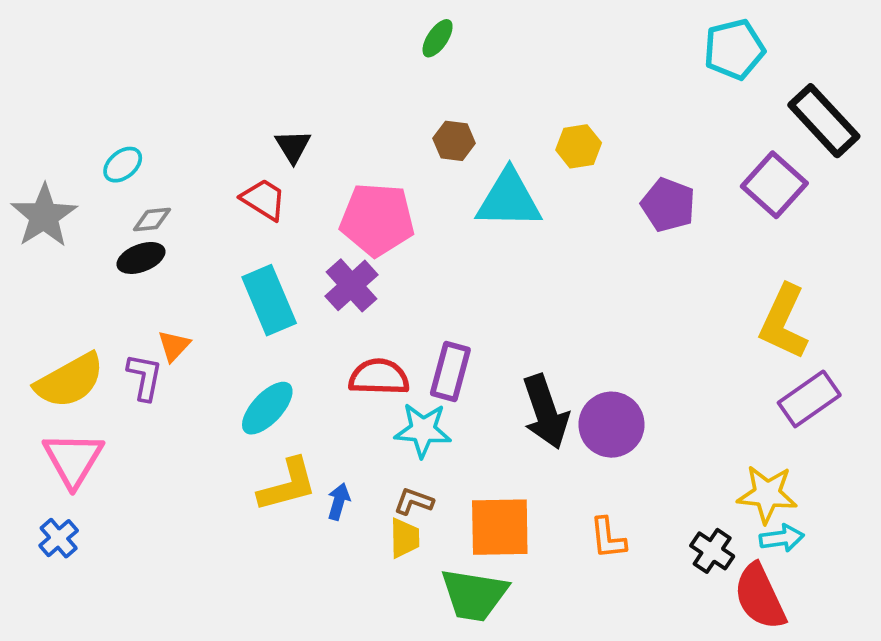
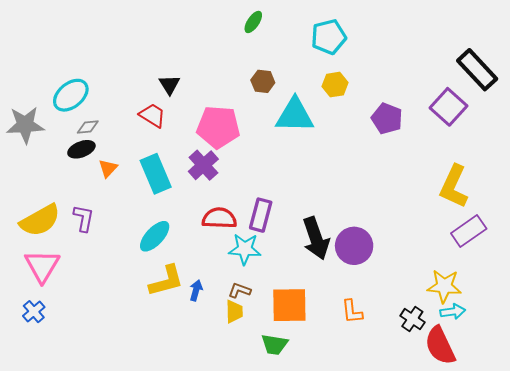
cyan pentagon: (734, 49) -> (329, 37), moved
cyan ellipse: (123, 165) -> (71, 95), size x1.6
gray star: (44, 216) -> (25, 125), turned 30
orange triangle: (174, 346) -> (108, 168), moved
green trapezoid: (474, 595) -> (275, 344), size x0.7

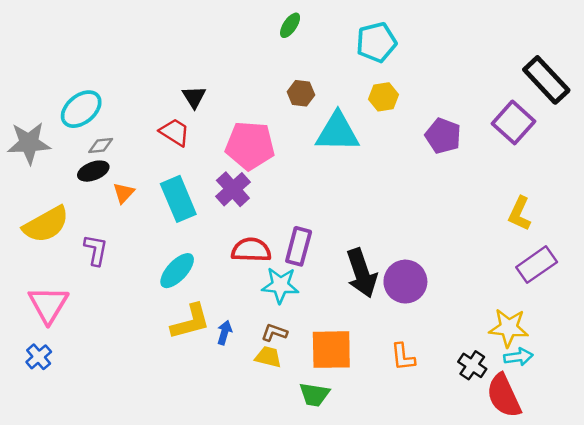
yellow L-shape: (454, 186) -> (520, 214), size x0.7
yellow semicircle: (40, 220) -> (46, 224), moved
yellow trapezoid: (234, 312) -> (268, 357), turned -75

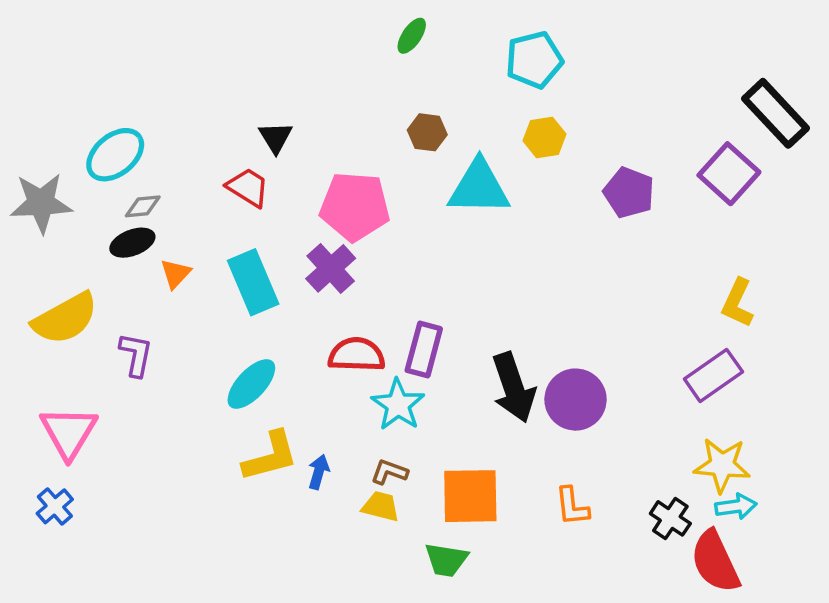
purple rectangle: (537, 265) -> (713, 375), moved
cyan star: (280, 285) -> (398, 405), turned 30

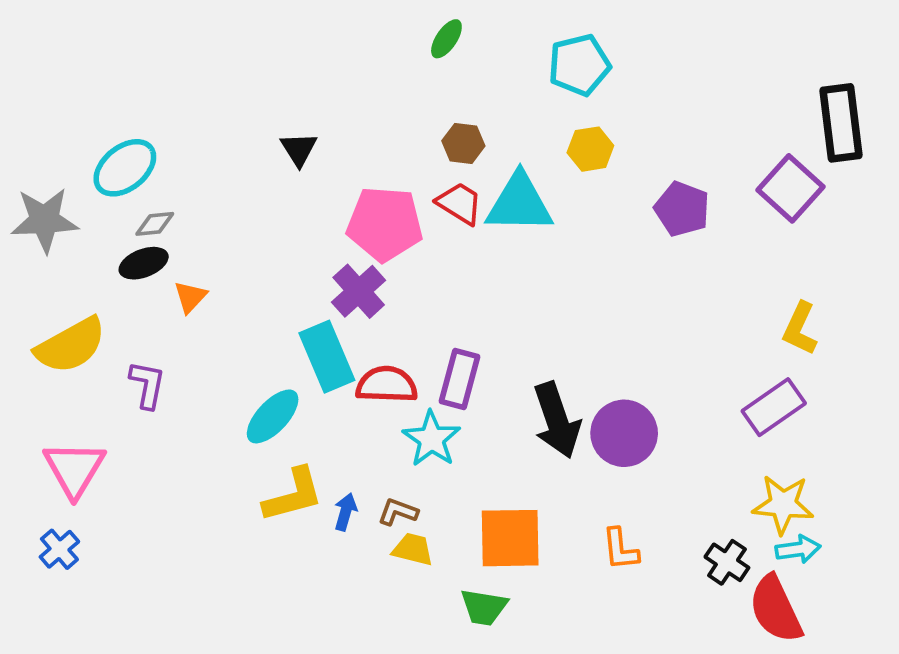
black rectangle: (776, 113) -> (841, 123), turned 36
red trapezoid: (248, 187) -> (460, 203), moved
cyan rectangle: (253, 282) -> (327, 357), moved
brown L-shape: (389, 472) -> (398, 512), moved

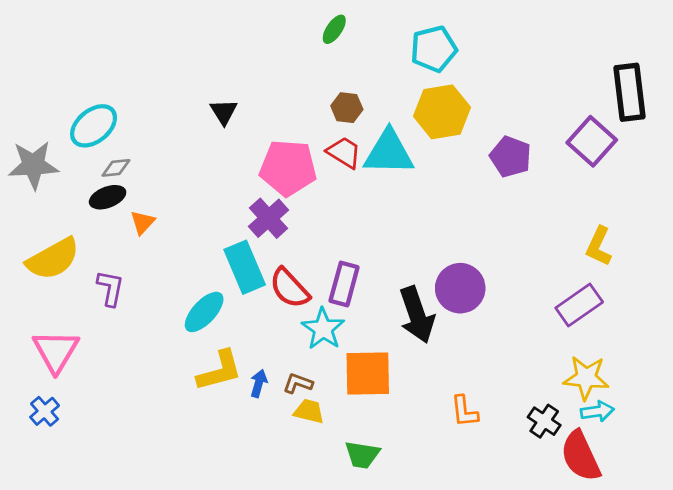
yellow hexagon: (590, 149) -> (442, 112), size x1.6
red semicircle: (387, 385) -> (289, 288), turned -135
purple circle: (624, 433) -> (460, 288), moved
orange square: (510, 538) -> (368, 374), moved

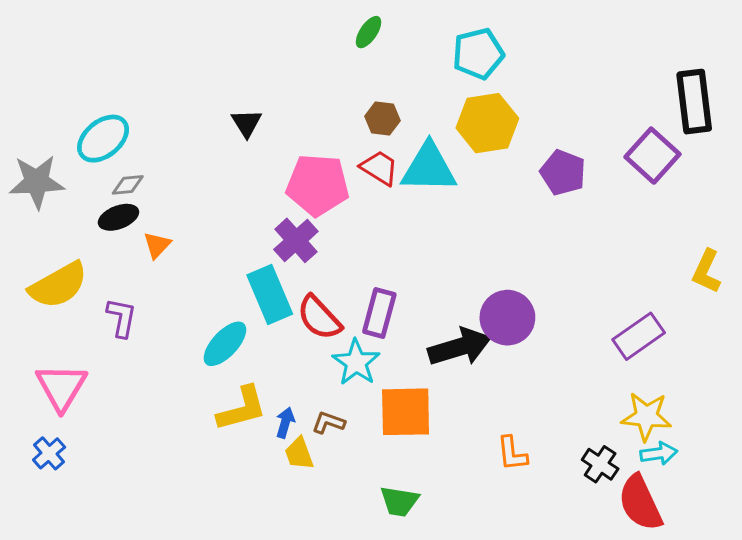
yellow L-shape: (599, 246) -> (707, 271), moved
black arrow: (417, 315) -> (460, 347), turned -88
yellow trapezoid: (309, 411) -> (299, 453), moved, turned -124

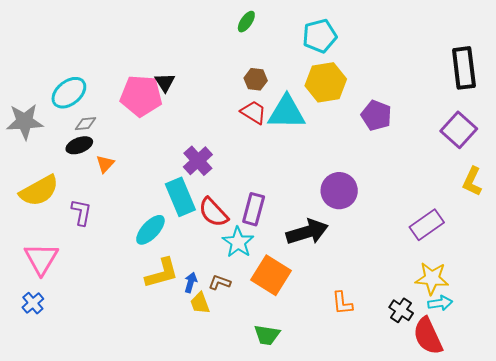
purple square: (653, 156) -> (459, 130), moved
pink pentagon: (318, 185) -> (141, 96), moved
purple circle: (507, 318) -> (339, 191), moved
orange square: (406, 412) -> (271, 275), turned 33

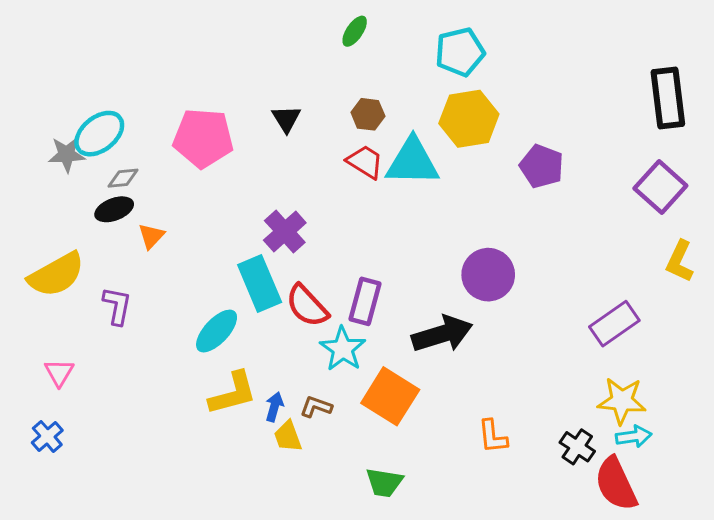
black triangle: (165, 82) -> (286, 119), moved
gray star: (25, 122) -> (67, 154), moved, size x0.7
pink triangle: (41, 259) -> (59, 373), size x0.6

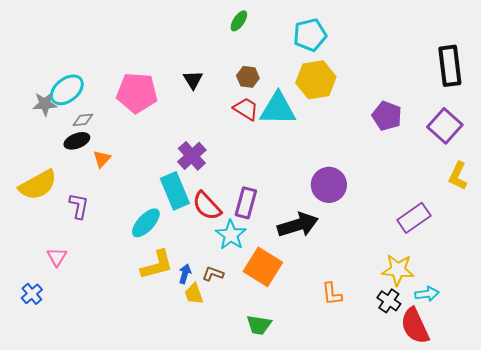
purple pentagon: (542, 166) -> (387, 116), moved
pink triangle: (59, 373) -> (57, 257), moved
yellow star: (622, 401) -> (398, 270), moved

